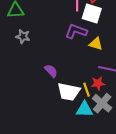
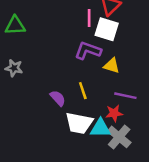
gray star: (23, 36) -> (14, 68), moved
yellow line: (86, 90) -> (83, 91), moved
cyan triangle: (84, 109) -> (100, 128), moved

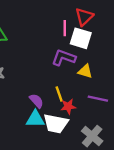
red star: (114, 113) -> (68, 107), moved
cyan triangle: (100, 128) -> (35, 119), moved

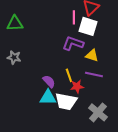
purple line: (98, 99) -> (94, 74), moved

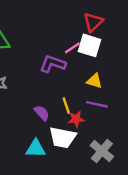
pink line: (74, 17) -> (72, 48), moved, turned 56
purple L-shape: (73, 43) -> (53, 64), moved
cyan triangle: (48, 97) -> (36, 149), moved

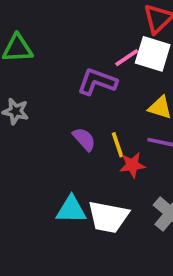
purple semicircle: (42, 113) -> (84, 139), moved
white trapezoid: (63, 137) -> (108, 217), moved

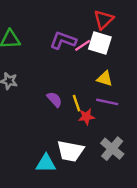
purple L-shape: (97, 82) -> (63, 40), moved
cyan triangle: (71, 210) -> (46, 163), moved

